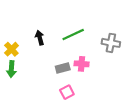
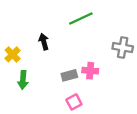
green line: (73, 35) -> (81, 19), moved
green arrow: (11, 69) -> (23, 80), moved

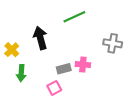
black arrow: (44, 42) -> (40, 38), size x1.5
pink square: (74, 102) -> (54, 88), moved

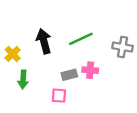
green line: (74, 17) -> (81, 39), moved
pink square: (54, 88) -> (59, 96), turned 32

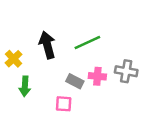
gray cross: (123, 47) -> (126, 71), moved
gray rectangle: (69, 75) -> (75, 81), turned 42

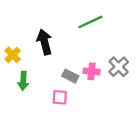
green line: (87, 42) -> (90, 22), moved
gray cross: (126, 71) -> (119, 67), turned 36

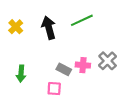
black arrow: (44, 42) -> (49, 28), moved
yellow cross: (13, 55) -> (16, 27), moved

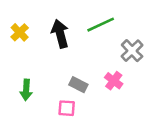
gray cross: (108, 61) -> (132, 51), moved
pink cross: (83, 65) -> (114, 81), moved, turned 32

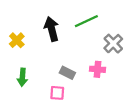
yellow cross: (20, 32) -> (17, 40), moved
pink cross: (114, 81) -> (98, 69), turned -32

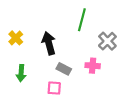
green line: (86, 21) -> (82, 20), turned -50
black arrow: (52, 29) -> (49, 43), moved

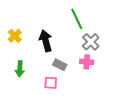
green line: (82, 20) -> (77, 19), turned -40
gray cross: (107, 41) -> (91, 42), moved

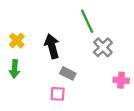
pink cross: (87, 62) -> (121, 80), moved
green arrow: (20, 69) -> (15, 69), moved

